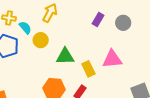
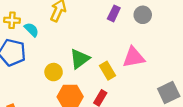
yellow circle: (41, 40) -> (54, 72), moved
green triangle: (65, 56) -> (80, 59), turned -30

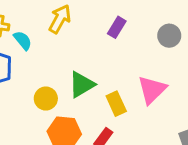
purple rectangle: (114, 13) -> (117, 27), moved
pink triangle: (134, 57) -> (152, 90), turned -40

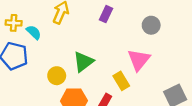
gray circle: (169, 36) -> (151, 25), moved
yellow rectangle: (116, 104) -> (121, 81), moved

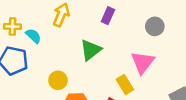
green triangle: (83, 62) -> (91, 50), moved

